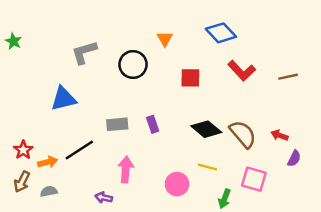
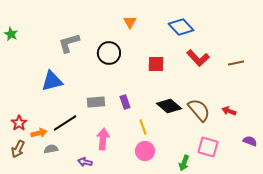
orange triangle: (165, 39) -> (130, 22), moved
purple semicircle: (294, 158) -> (250, 141), moved, turned -96
yellow line: (207, 167) -> (143, 127), moved, turned 56
gray semicircle: (49, 191) -> (51, 149), moved

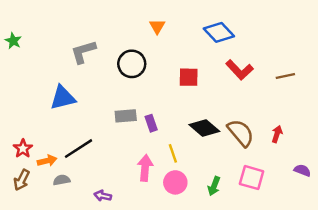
gray rectangle: (96, 102) -> (126, 116), moved
red arrow: (229, 111) -> (277, 134), turned 88
pink arrow: (103, 139) -> (145, 168), moved
green arrow: (184, 163) -> (214, 186), moved

